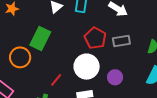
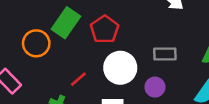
red pentagon: (95, 38) -> (105, 29), moved
gray rectangle: (121, 41) -> (165, 54), moved

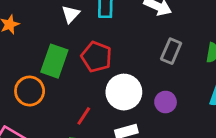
gray rectangle: (165, 54) -> (171, 51), moved, turned -50

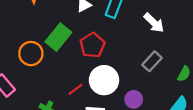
red line: (84, 116) -> (75, 89), moved

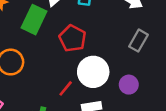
green rectangle: (58, 37) -> (34, 20), moved

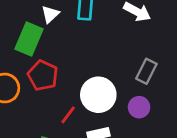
red pentagon: (73, 38) -> (43, 75), moved
gray rectangle: (138, 41) -> (146, 71), moved

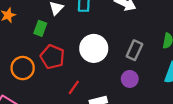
green rectangle: (29, 39) -> (40, 28), size x0.6
white circle: (98, 95) -> (94, 48), moved

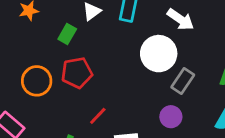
white circle: (94, 48) -> (159, 54), moved
red pentagon: (52, 57) -> (77, 73), turned 30

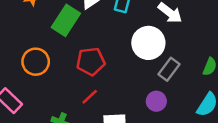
green rectangle: (67, 34) -> (66, 20), size x1.6
red pentagon: (77, 73) -> (91, 61), moved

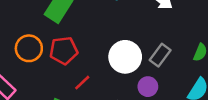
white circle: (148, 43) -> (125, 57), moved
red pentagon: (91, 61) -> (64, 50), moved

